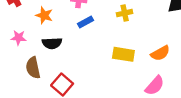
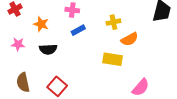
orange semicircle: (160, 53) -> (130, 39), moved
brown semicircle: (33, 68) -> (23, 82), moved

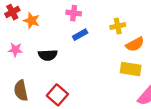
orange star: (41, 24) -> (32, 21), moved
yellow rectangle: (112, 59) -> (131, 69), moved

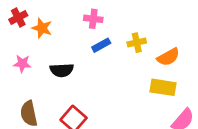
yellow cross: (118, 26) -> (137, 43), moved

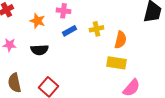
orange star: (42, 28) -> (37, 21), moved
orange semicircle: (168, 57) -> (120, 40), turned -48

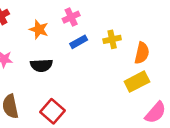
pink cross: (63, 11) -> (71, 17), turned -32
yellow rectangle: (116, 63) -> (137, 82), turned -36

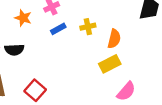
black semicircle: (41, 65) -> (14, 50), moved

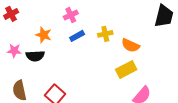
orange star: (23, 18) -> (44, 35), moved
orange semicircle: (114, 39) -> (130, 45), turned 102

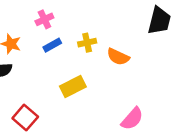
yellow rectangle: (126, 69) -> (73, 86), moved

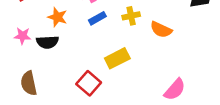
red square: (25, 117) -> (89, 83), moved

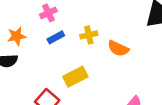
orange star: (57, 17) -> (17, 36), turned -30

